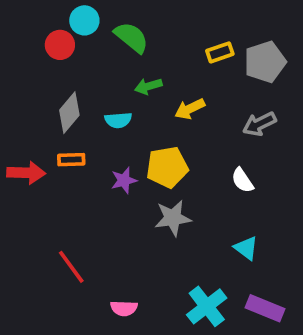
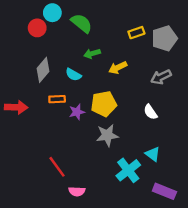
cyan semicircle: (118, 120) -> (73, 75), turned 35
orange rectangle: (71, 160) -> (57, 99), moved
red line: (71, 267) -> (57, 167), moved
cyan cross: (207, 306) -> (128, 170), moved

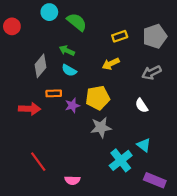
red circle: (37, 28) -> (12, 26), moved
yellow rectangle: (136, 33) -> (120, 36), moved
green arrow: (92, 54) -> (67, 51), moved, turned 40
red arrow: (16, 107) -> (30, 109), moved
red line: (57, 167) -> (38, 162), moved

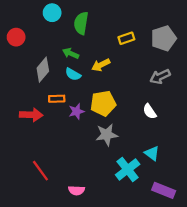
green semicircle: (77, 22) -> (81, 23), turned -120
red circle: (12, 26) -> (16, 37), moved
yellow arrow: (111, 64) -> (101, 65), moved

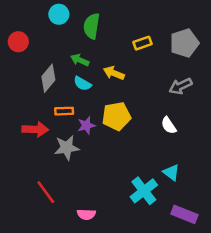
yellow arrow: (101, 65) -> (114, 73), turned 48
gray star: (107, 135) -> (67, 148), moved

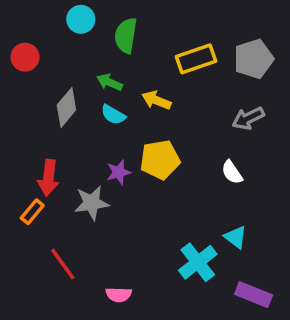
yellow rectangle: (143, 43) -> (196, 59), size x1.5
orange rectangle: (64, 111) -> (32, 212), moved, turned -48
red arrow: (35, 129) -> (48, 178), turned 95

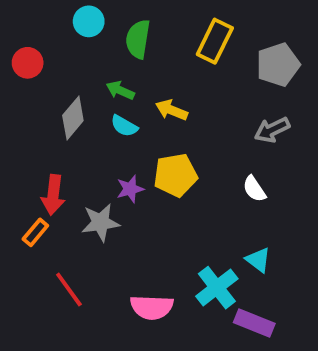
yellow rectangle: (196, 59) -> (215, 41), moved, turned -45
pink semicircle: (119, 295) -> (152, 307), moved, size x1.5
purple rectangle: (254, 295) -> (254, 323), moved

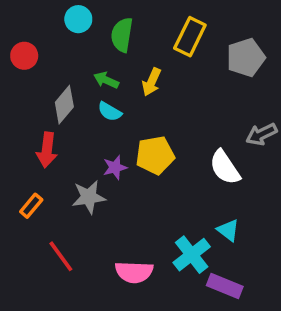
yellow arrow: (171, 110) -> (152, 82), moved, turned -88
gray arrow: (272, 130) -> (261, 134), moved
white semicircle: (254, 189) -> (225, 167), size x1.5
red arrow: (53, 195) -> (47, 150), moved

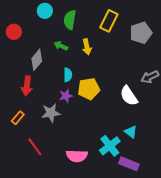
yellow arrow: (152, 82) -> (87, 47), turned -35
cyan semicircle: (110, 112) -> (68, 75), moved, turned -120

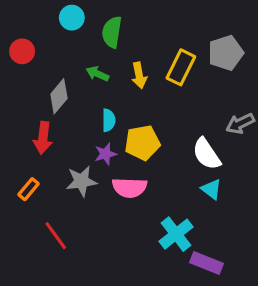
yellow rectangle: (109, 21) -> (181, 67), moved
cyan triangle: (131, 132) -> (211, 189), moved
pink semicircle: (77, 156) -> (130, 188), moved

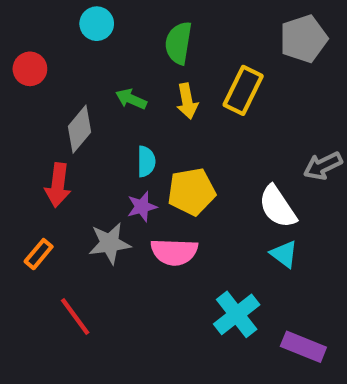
green semicircle: (112, 32) -> (179, 43), moved
gray pentagon: (226, 53) -> (303, 39), moved
purple rectangle: (206, 263) -> (303, 347), moved

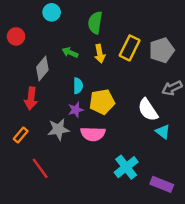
gray pentagon: (303, 39) -> (162, 50), moved
cyan triangle: (284, 254) -> (163, 132), moved

